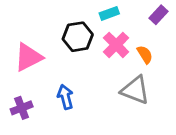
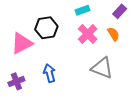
black hexagon: (78, 37) -> (46, 28), moved
orange semicircle: (145, 54) -> (113, 34), moved

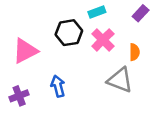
black hexagon: (46, 28) -> (69, 33), moved
orange semicircle: (113, 34) -> (135, 52), moved, turned 32

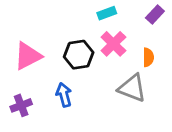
black hexagon: (69, 33) -> (79, 55), moved

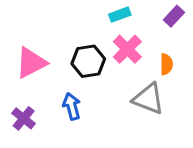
purple cross: (21, 105) -> (24, 118), turned -30

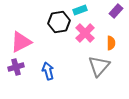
black hexagon: (88, 61) -> (59, 22), moved
gray triangle: (148, 99) -> (99, 66), turned 50
purple cross: (24, 118) -> (16, 67), moved, turned 35

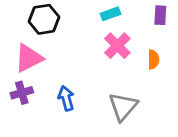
purple rectangle: (116, 11) -> (160, 15), turned -40
black hexagon: (59, 22) -> (44, 19), moved
gray triangle: (99, 66) -> (123, 107), moved

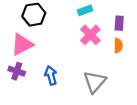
purple rectangle: (160, 15) -> (119, 23), moved
purple cross: (22, 93) -> (17, 71), turned 35

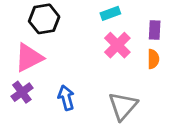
purple cross: (17, 71) -> (22, 92), turned 35

